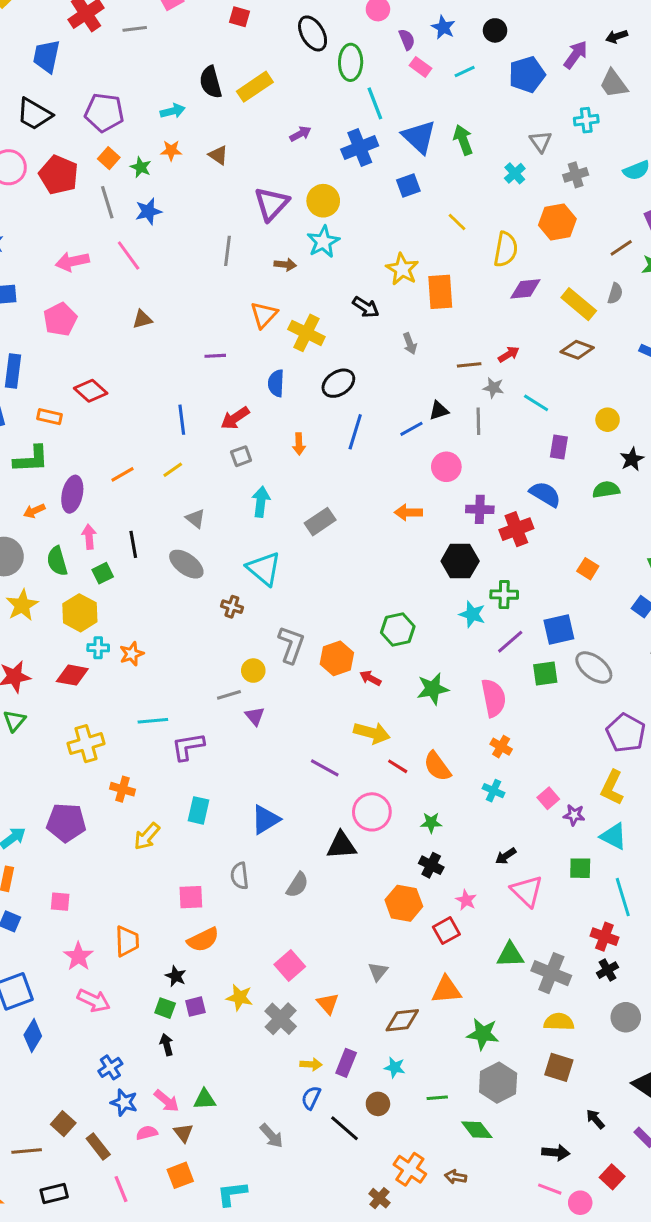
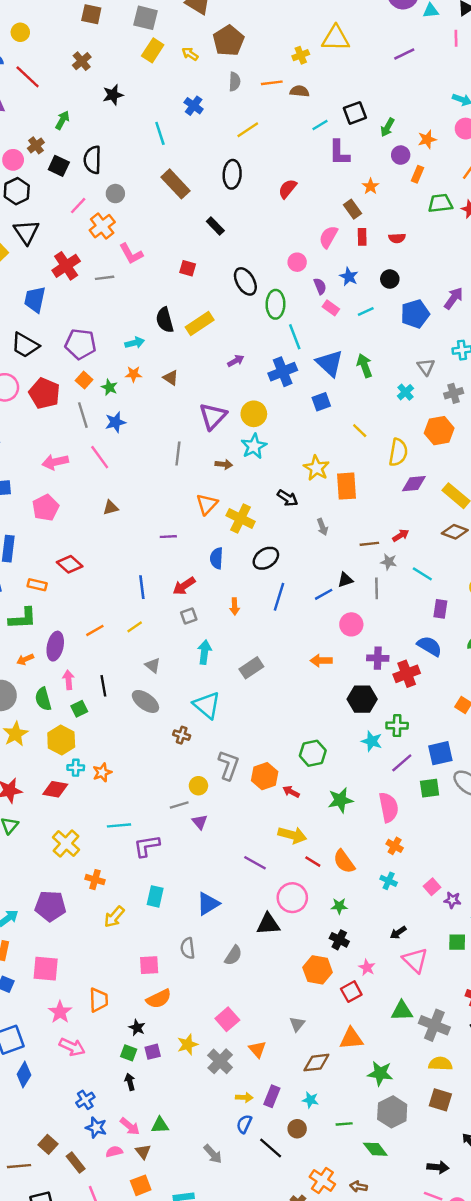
yellow cross: (86, 744) -> (66, 843), turned -32
pink square: (60, 902) -> (46, 969), size x1.6
yellow star: (240, 997) -> (188, 1044), turned -30

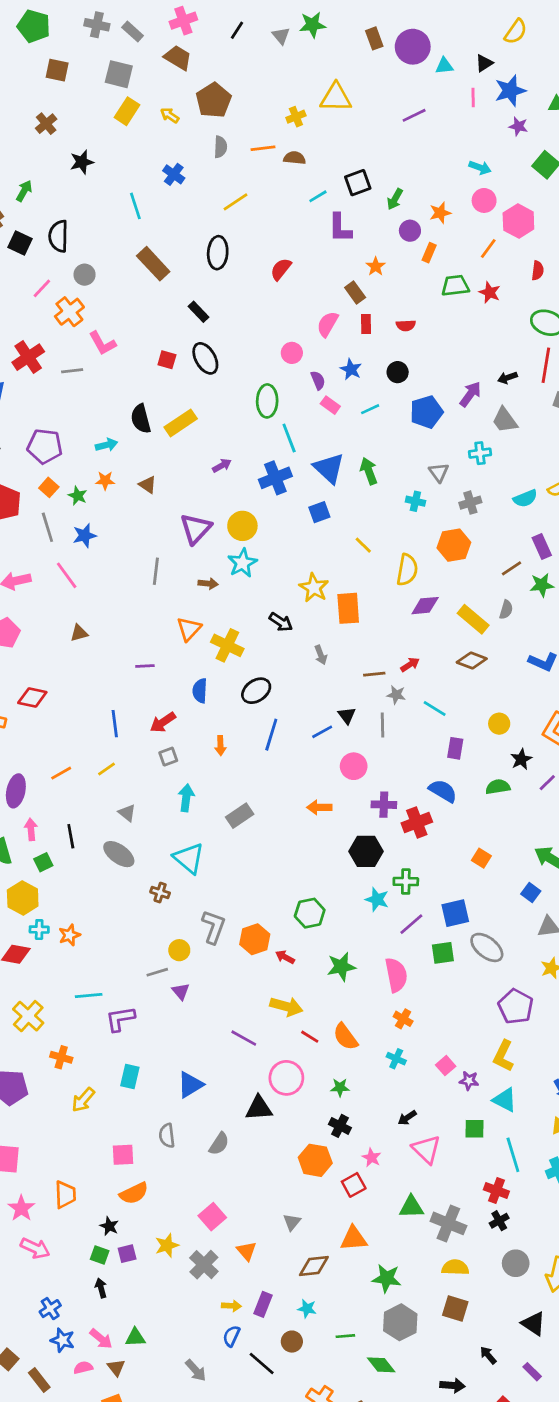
black ellipse: (245, 281) -> (205, 358), moved
cyan cross: (405, 392) -> (415, 501), turned -35
red diamond: (70, 564) -> (32, 698), turned -30
black triangle: (345, 580) -> (347, 715), turned -49

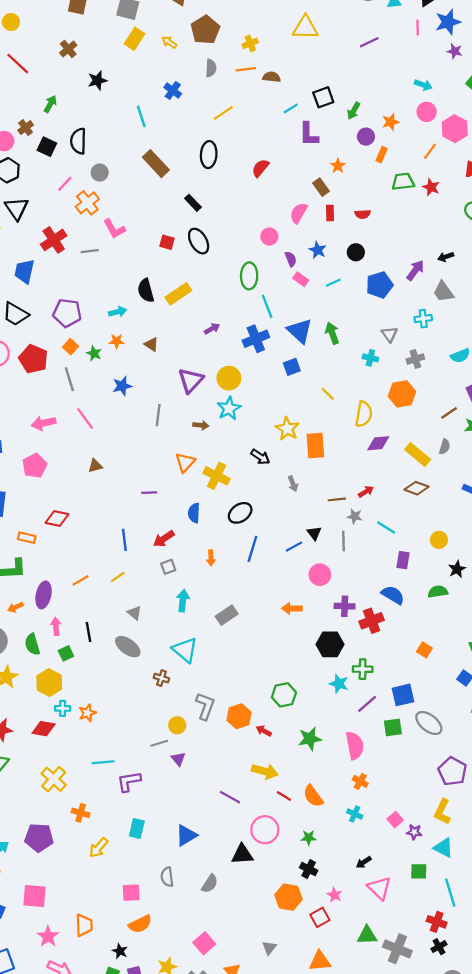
yellow cross: (296, 117) -> (250, 43), moved
blue star: (85, 536) -> (122, 386), moved

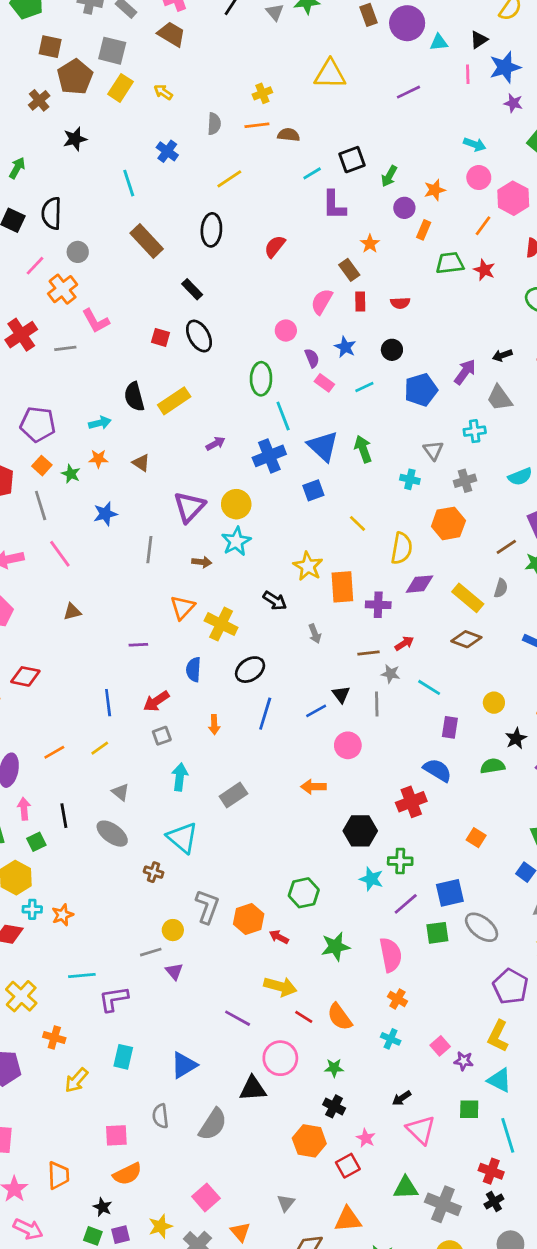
brown pentagon: (205, 30) -> (75, 77), moved
purple cross: (345, 606) -> (378, 605), moved
gray semicircle: (210, 884) -> (213, 1124), size x1.4

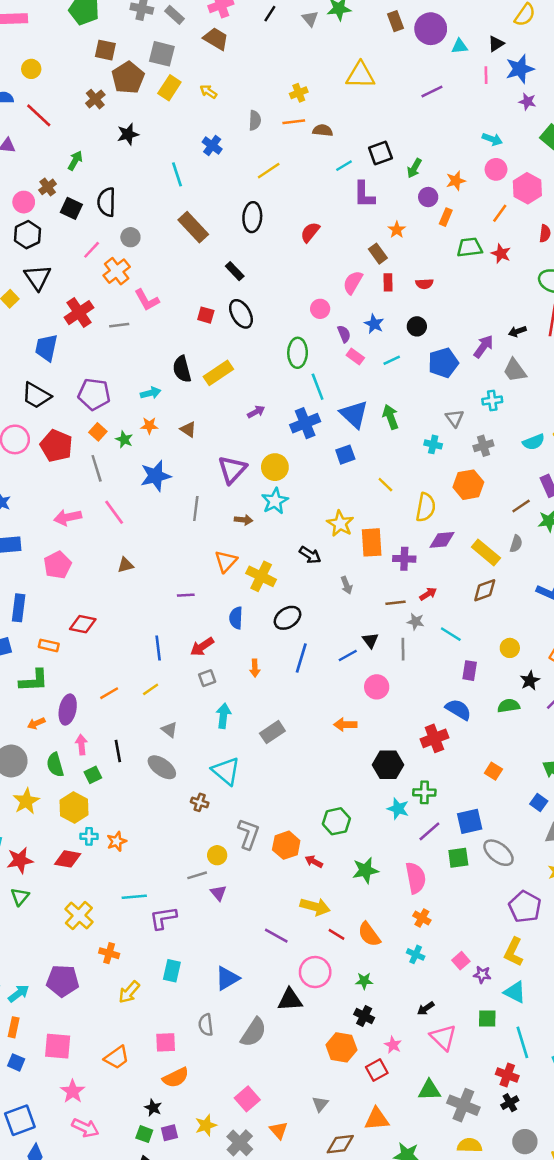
blue star: (105, 514) -> (156, 476), size x1.4
brown diamond: (466, 639) -> (485, 590), turned -40
orange trapezoid: (58, 1175) -> (117, 1057), moved, turned 56

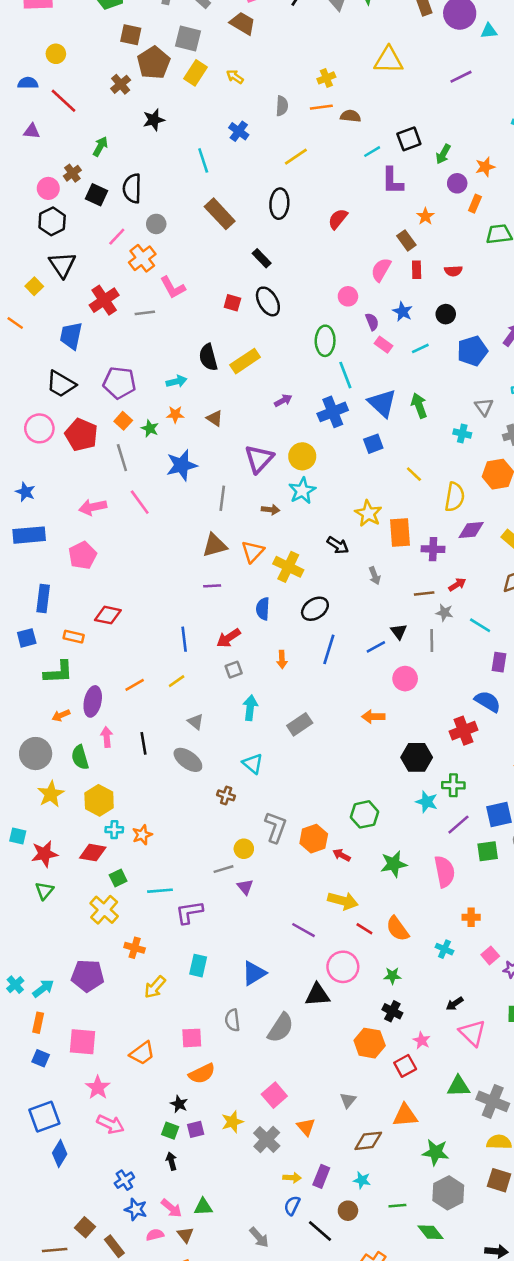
brown triangle: (125, 565) -> (215, 545), moved, size x1.5
cyan triangle: (226, 771) -> (253, 764), size x0.7
green square: (93, 775) -> (118, 878), moved
orange cross: (422, 918) -> (471, 917), moved, turned -30

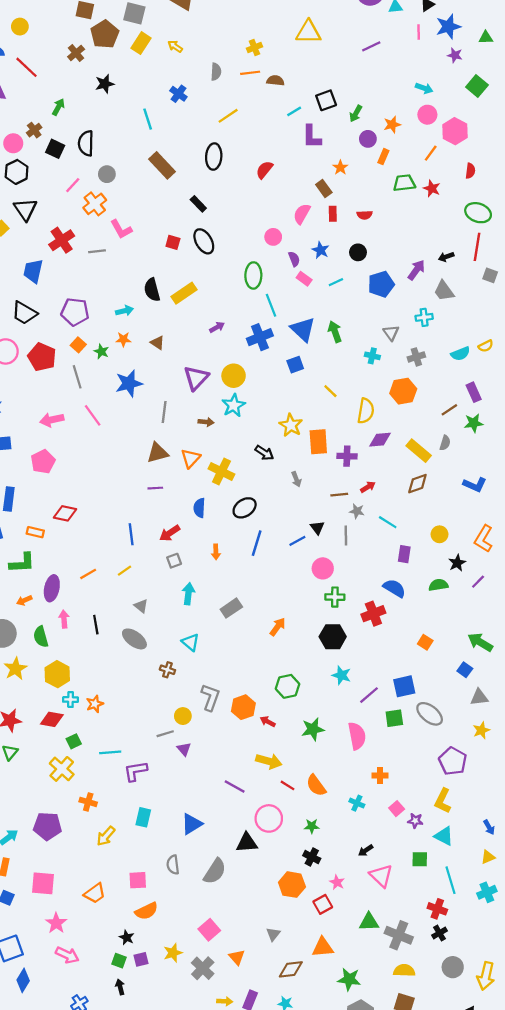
orange arrow: (373, 717) -> (278, 627), moved, turned 126
green cross: (453, 785) -> (335, 597), moved

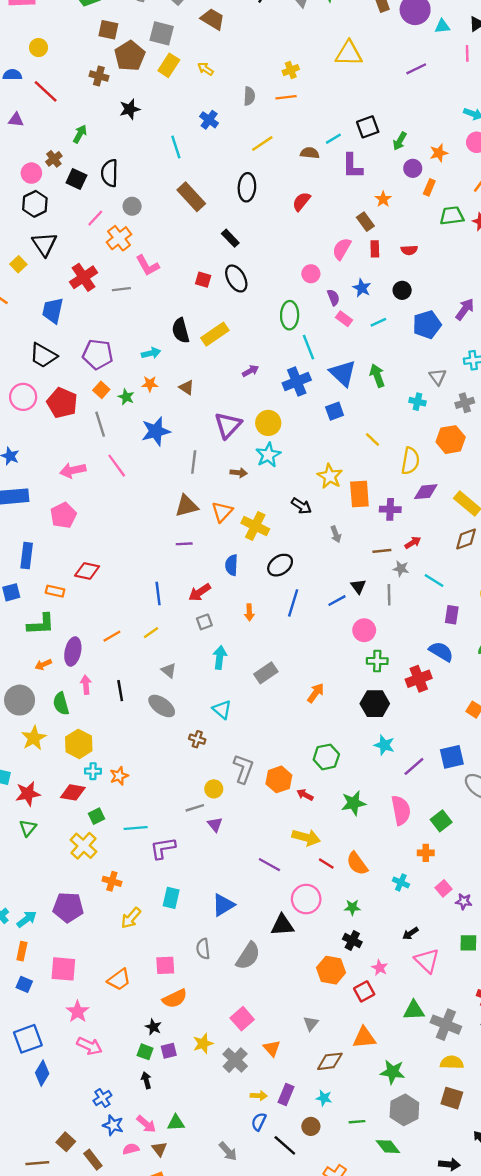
brown cross: (76, 53) -> (99, 76), turned -35
brown semicircle: (275, 81) -> (310, 153), moved
green square: (394, 718) -> (441, 821), moved, turned -30

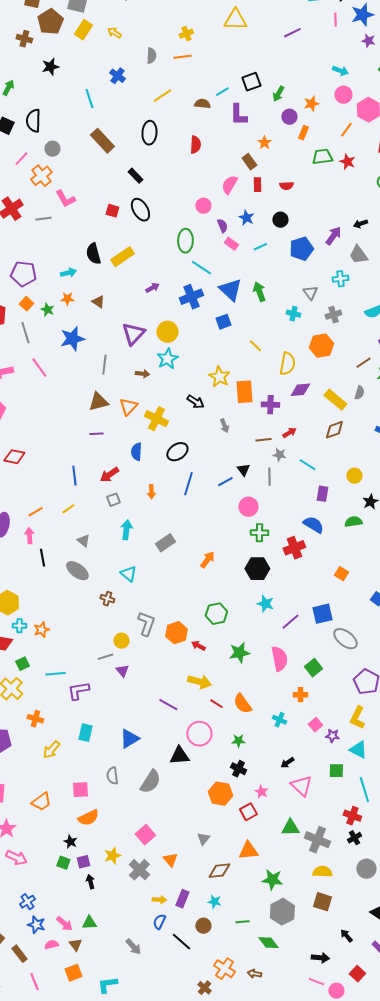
red semicircle: (301, 201) -> (195, 145), turned 144
cyan line: (309, 347) -> (201, 268), turned -35
pink arrow: (86, 685) -> (29, 536), moved
black arrow: (146, 1080) -> (90, 882), moved

